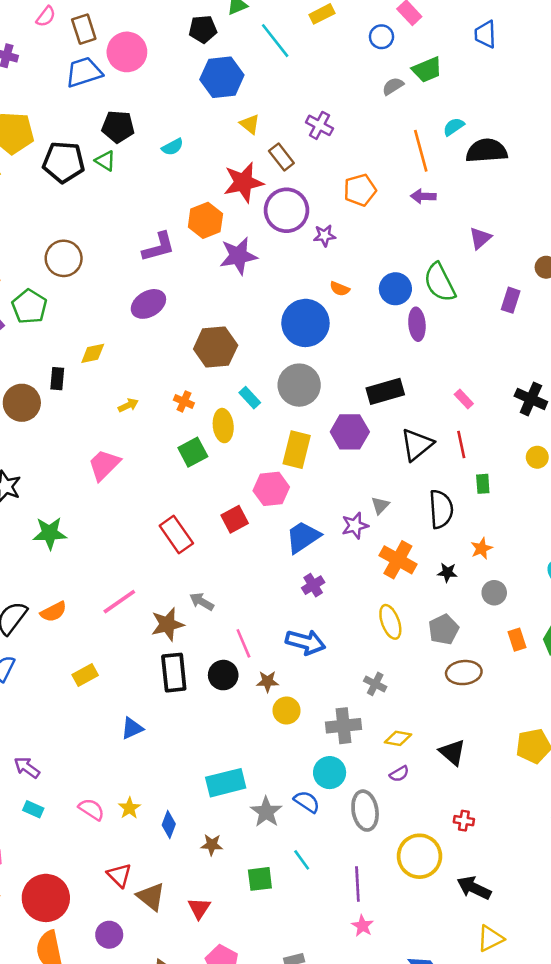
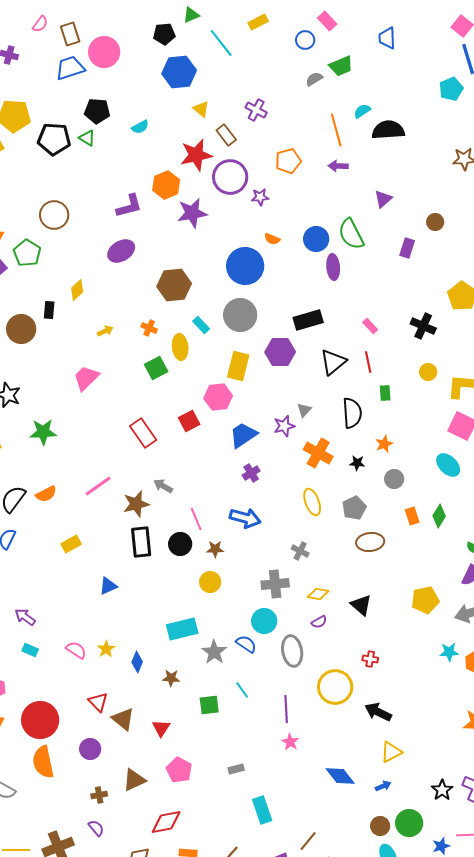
yellow diamond: (93, 353) -> (77, 290), turned -30
yellow circle: (286, 711) -> (210, 582), moved

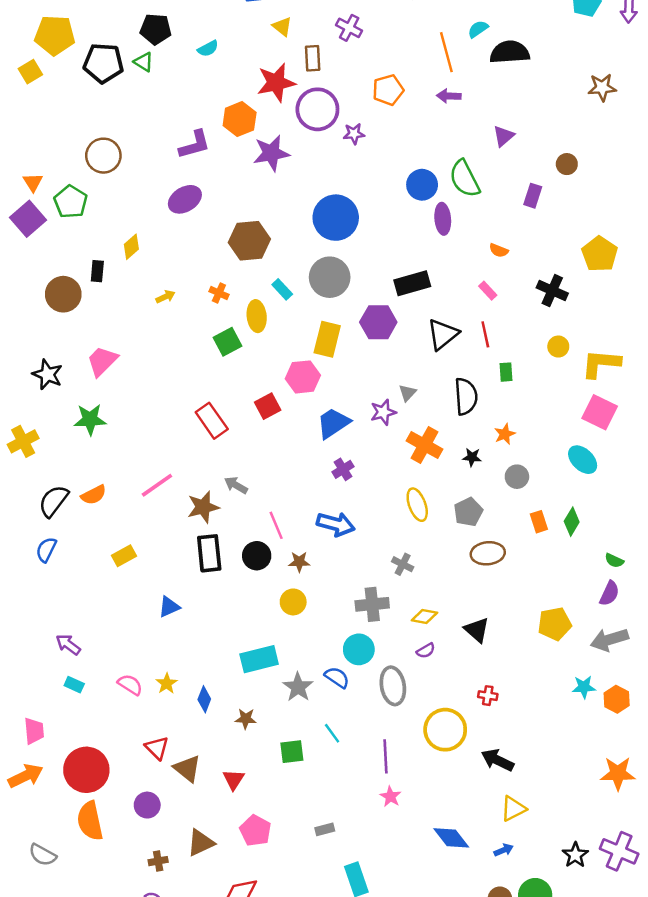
brown rectangle: (226, 135) -> (313, 58), turned 35
orange semicircle: (272, 239) -> (499, 250), moved
pink trapezoid: (86, 378) -> (102, 361), moved

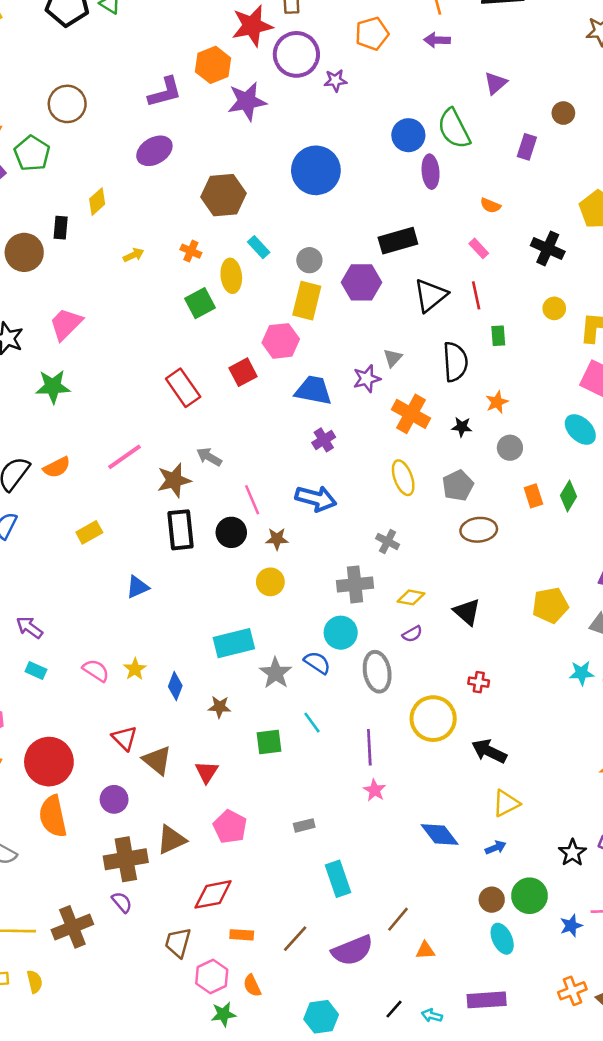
gray circle: (330, 277) -> (309, 260), moved, size x0.6
blue trapezoid: (333, 423) -> (313, 390), turned 45
brown cross: (158, 861) -> (126, 859), size x2.0

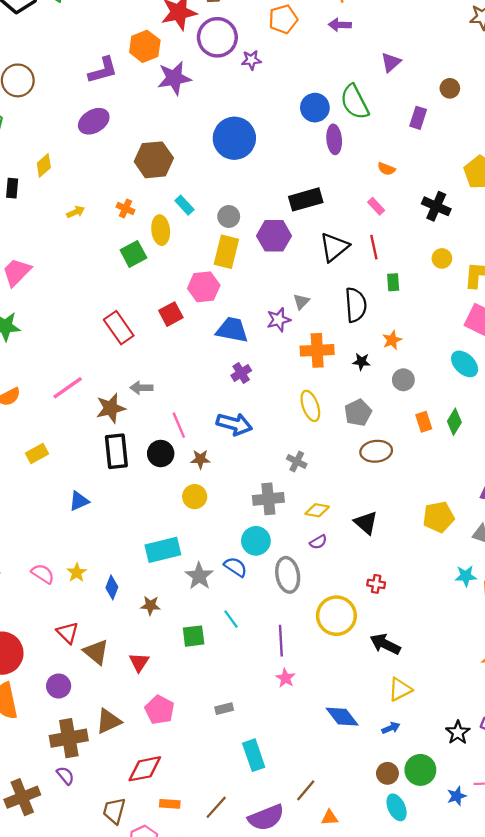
orange cross: (411, 414) -> (317, 350), turned -32
gray arrow: (209, 457) -> (141, 388), turned -30

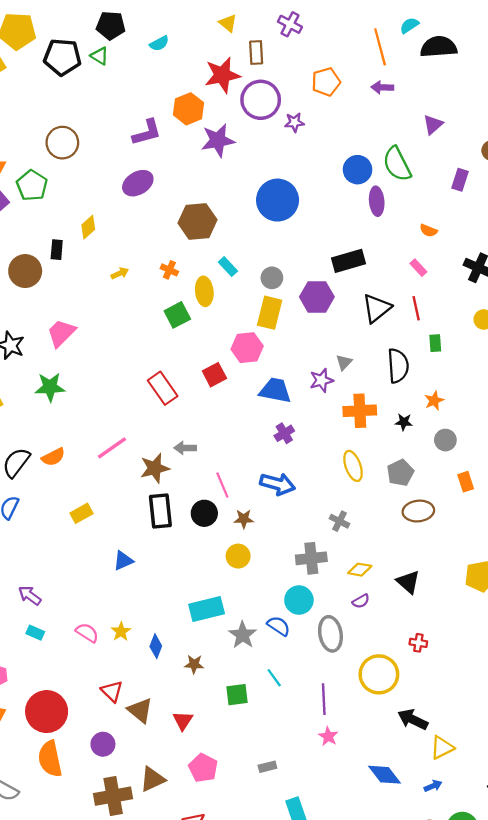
black arrow: (385, 644) -> (413, 719), moved

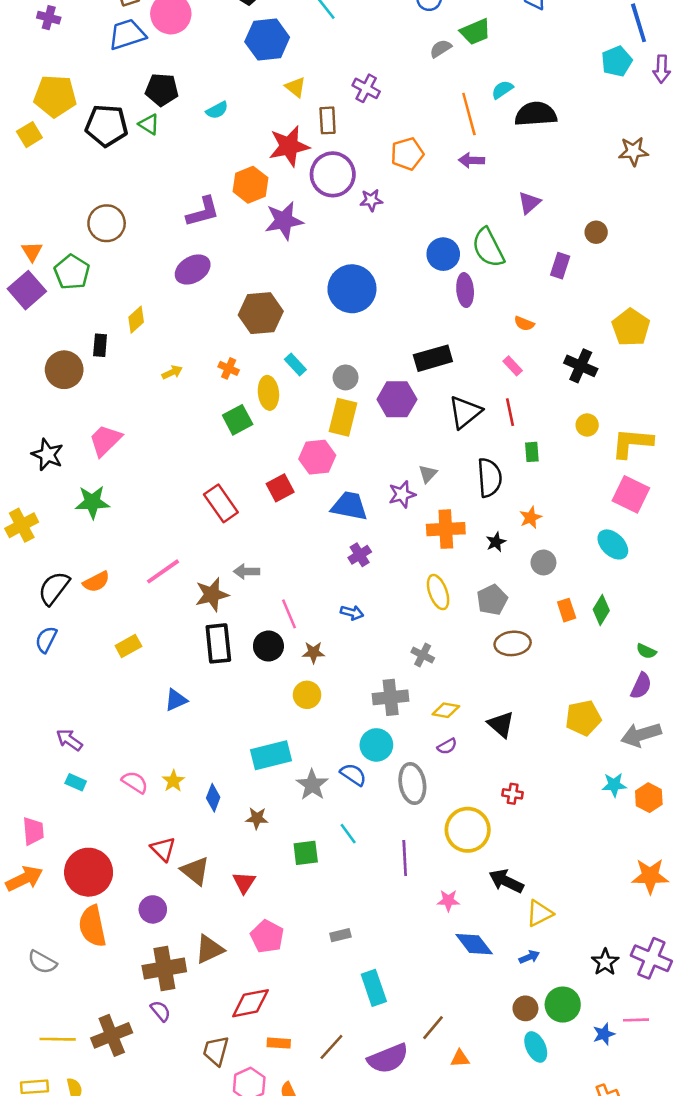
black star: (404, 422) -> (496, 542), turned -30
blue arrow: (278, 484) -> (352, 613), size x0.6
pink star: (328, 736) -> (448, 900), moved, turned -30

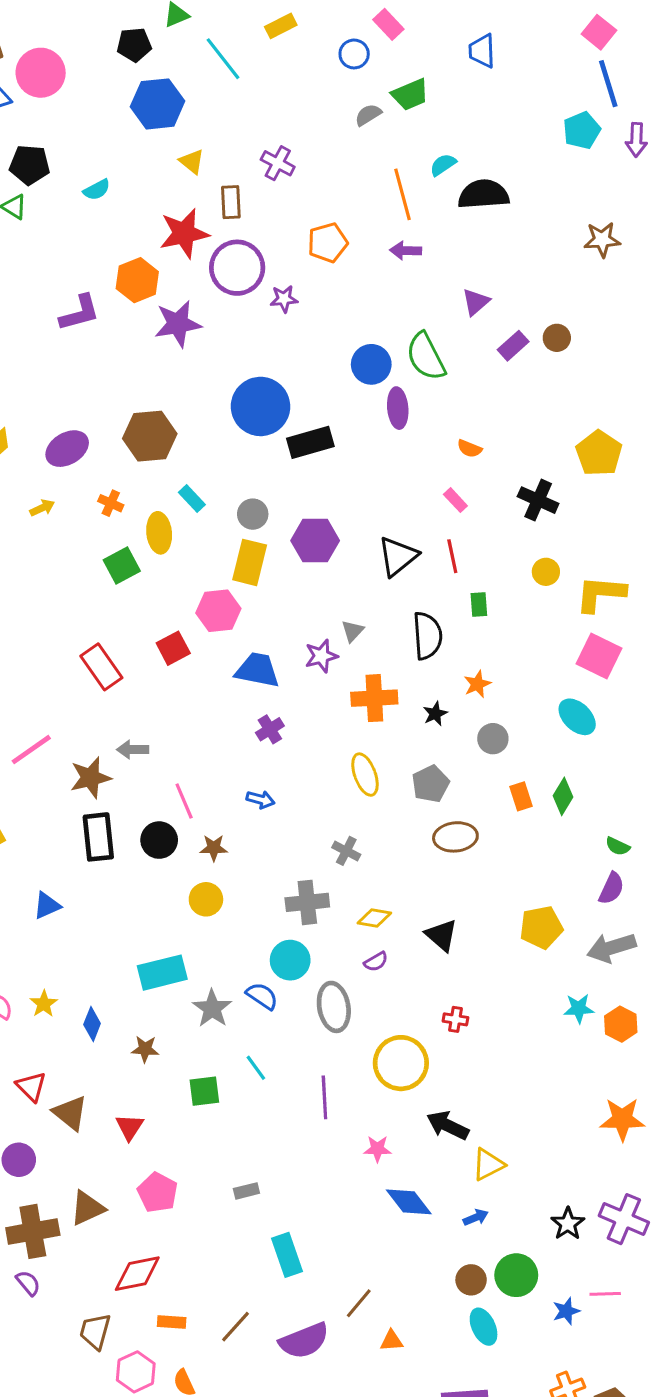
purple rectangle: (560, 266) -> (513, 346), moved, turned 30
purple ellipse: (193, 270) -> (67, 449), moved
black rectangle: (433, 358) -> (310, 442), moved

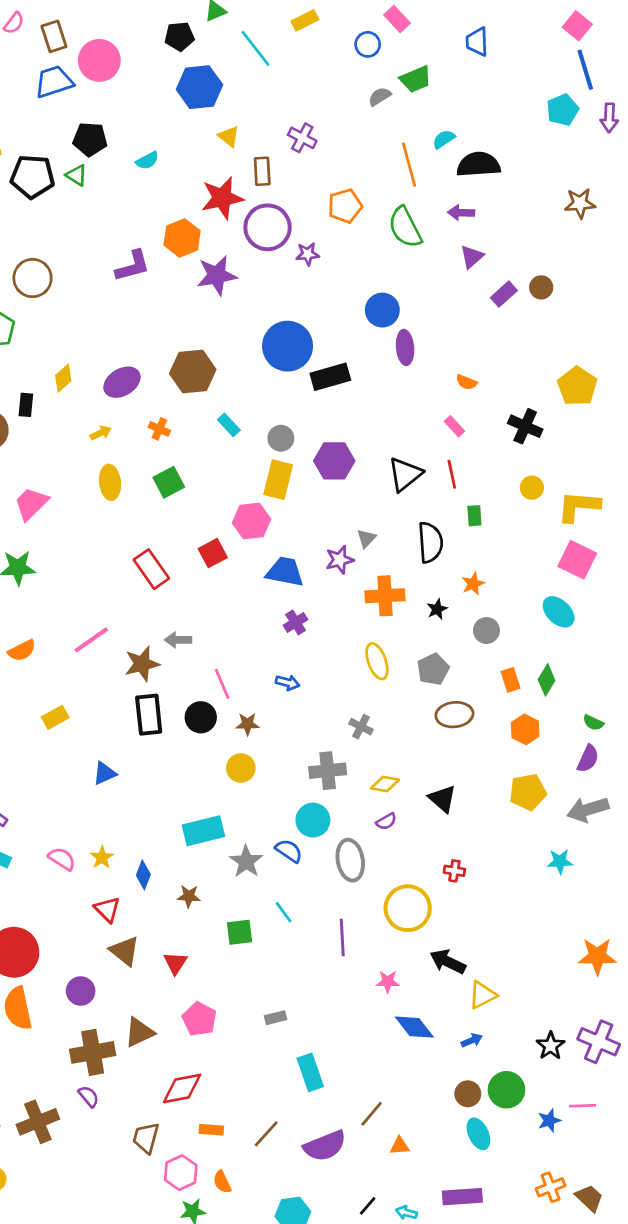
purple arrow: (406, 251) -> (461, 213), moved
green semicircle: (426, 357) -> (405, 227), moved
yellow ellipse: (159, 533) -> (110, 482), moved
orange hexagon: (621, 1024) -> (525, 729), moved
red triangle: (31, 1086) -> (107, 910), moved

